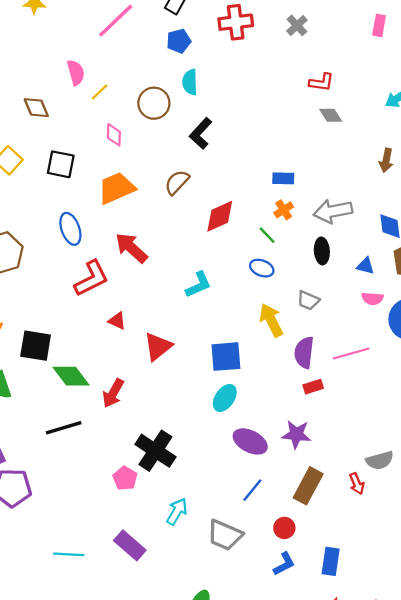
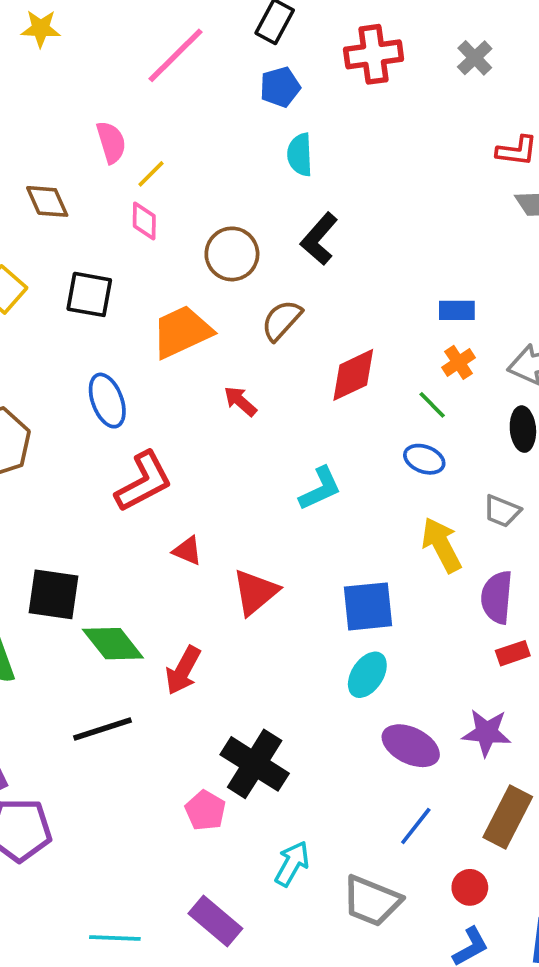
brown circle: (154, 103) -> (232, 254), moved
pink diamond: (114, 135) -> (144, 221), moved
red arrow: (131, 248) -> (240, 401), moved, size x0.6

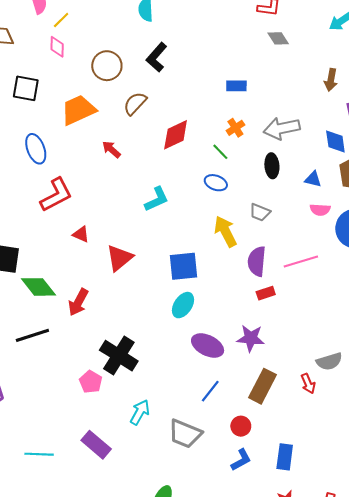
blue rectangle: (457, 310) -> (236, 86), moved

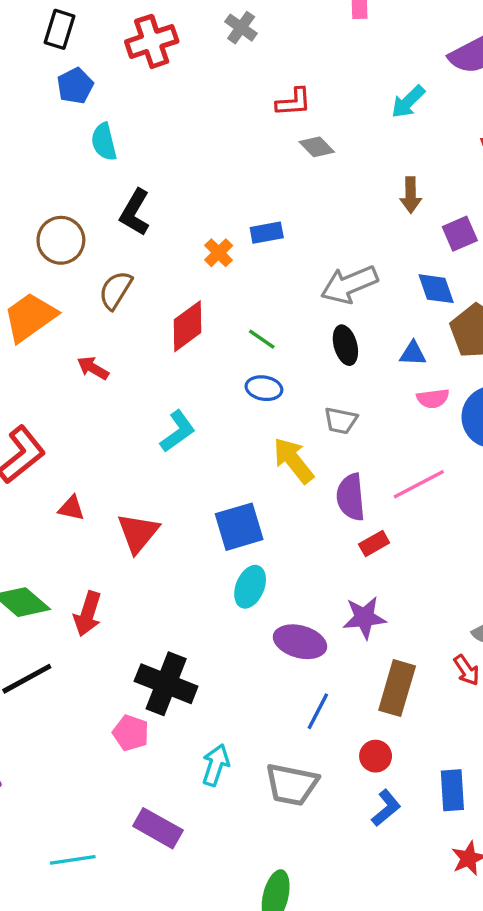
orange cross: (235, 128) -> (219, 253), moved

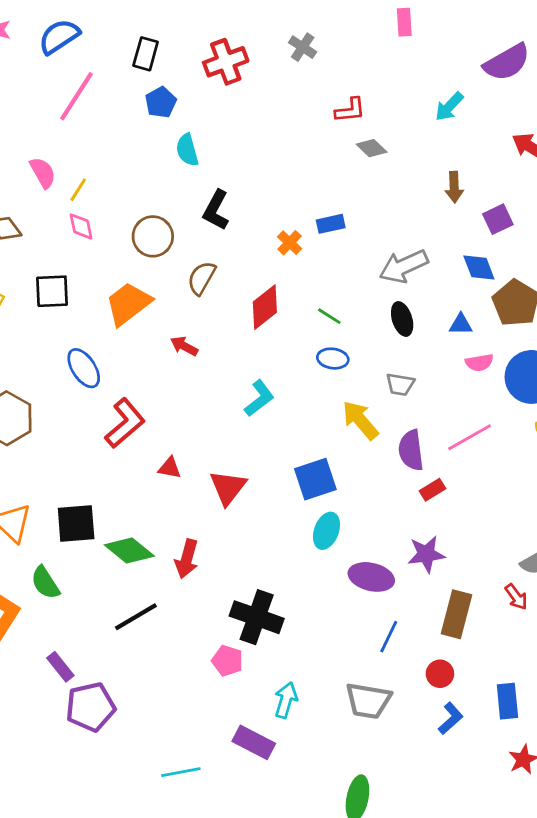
cyan arrow: (216, 765) -> (286, 700), moved

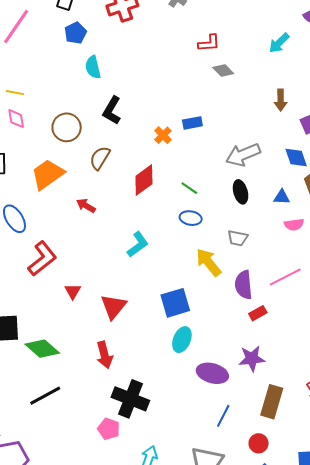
yellow line: (78, 190) -> (15, 93), turned 66
red triangle: (170, 468) -> (73, 291), turned 48
red arrow: (187, 559) -> (105, 355), moved, turned -32

